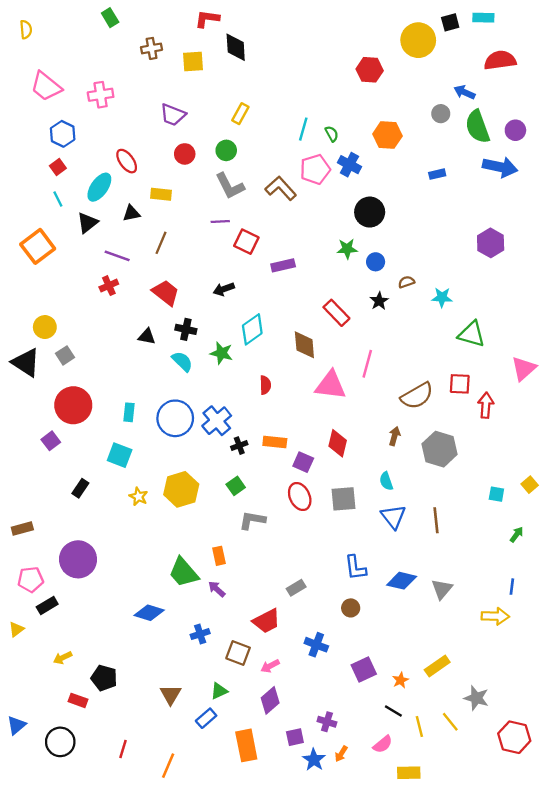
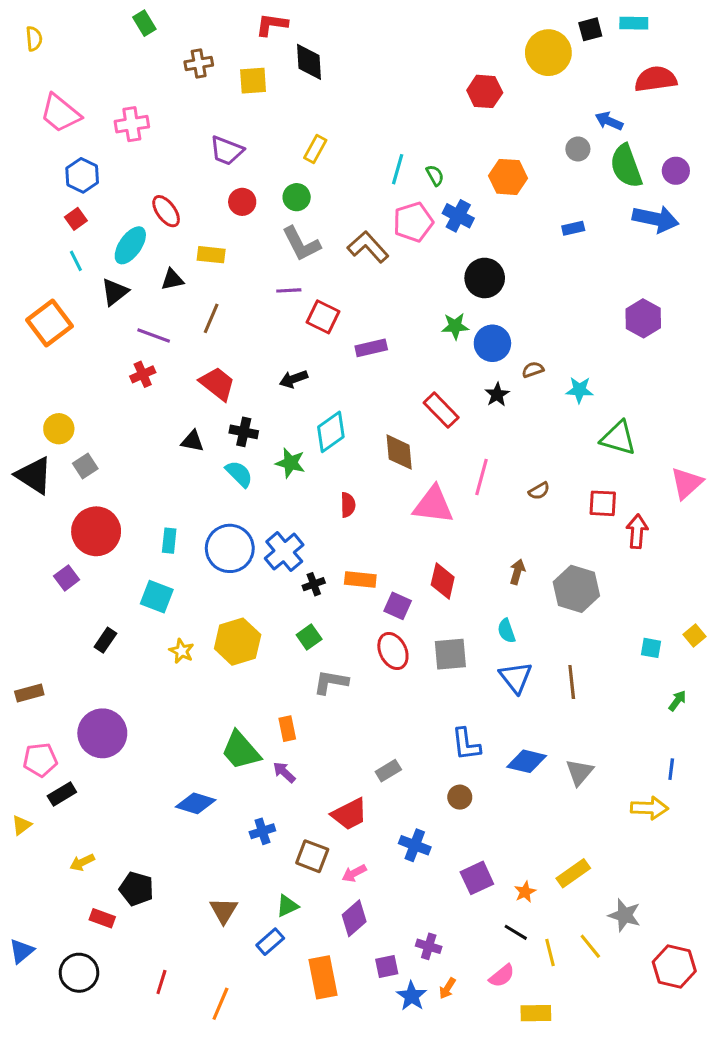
blue circle: (376, 262) -> (492, 343), size x1.5
brown semicircle: (417, 396) -> (539, 491), moved, size x0.5

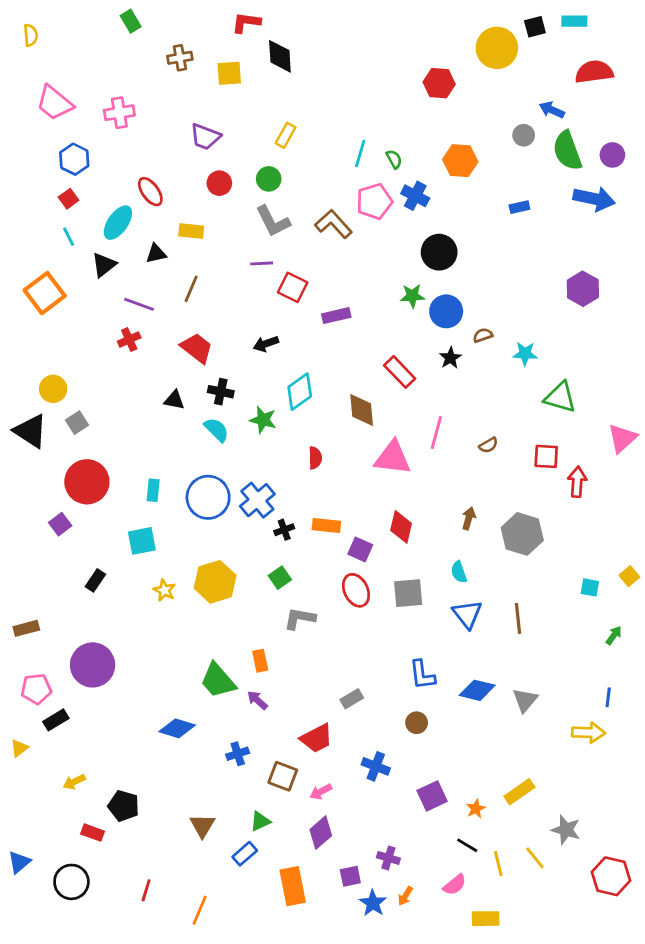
cyan square: (157, 597) -> (142, 541), turned -32

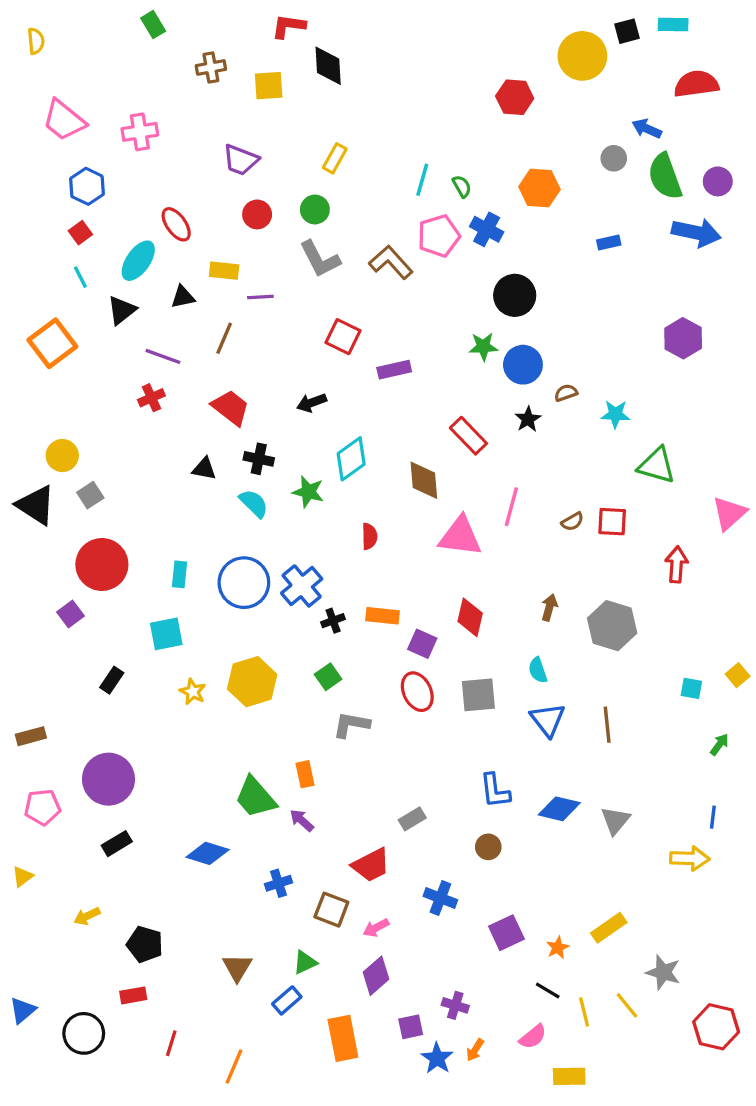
purple line: (262, 263) -> (260, 297), moved
red square: (546, 456) -> (612, 522), moved
black rectangle: (56, 720) -> (117, 844), moved
red rectangle: (93, 833) -> (133, 995), moved, turned -30

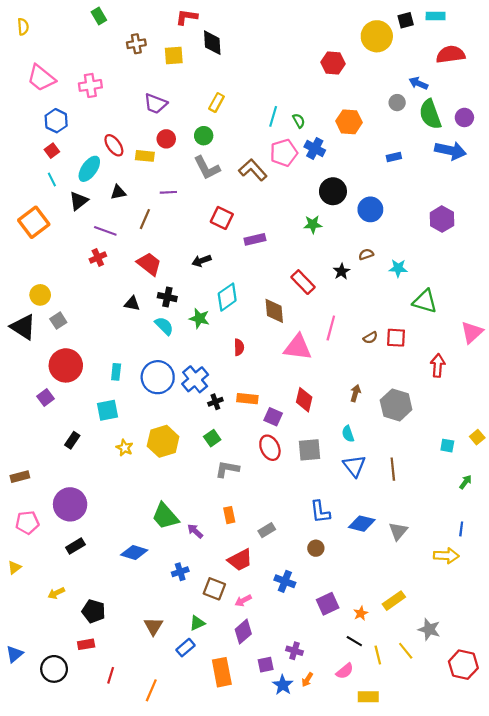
yellow rectangle: (224, 271) -> (145, 156), moved
blue circle: (523, 365) -> (370, 209), moved
orange rectangle: (305, 774) -> (229, 515), moved

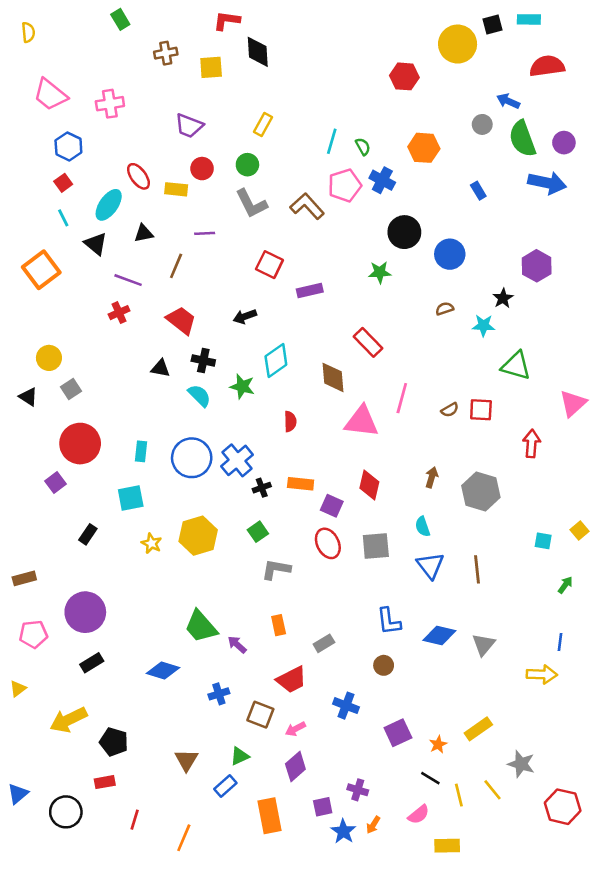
blue rectangle: (394, 157) -> (478, 191), turned 72
black triangle: (79, 201) -> (96, 244), turned -42
black star: (342, 271) -> (503, 298), moved
black triangle: (23, 327) -> (28, 397), size x0.6
yellow arrow: (56, 593) -> (68, 720), size x1.8

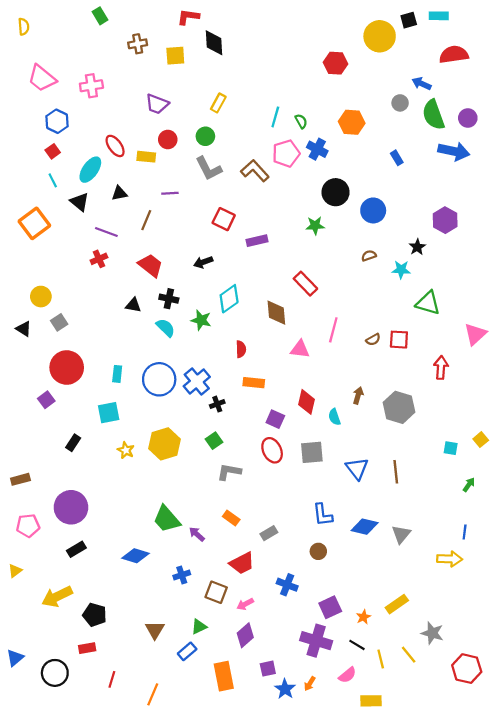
pink triangle: (362, 421) -> (300, 349), size x0.7
orange rectangle: (301, 484) -> (254, 383), moved
cyan semicircle: (423, 527) -> (334, 417), moved
orange rectangle: (279, 625) -> (231, 518), turned -42
purple cross: (358, 790) -> (316, 641), moved, size x1.8

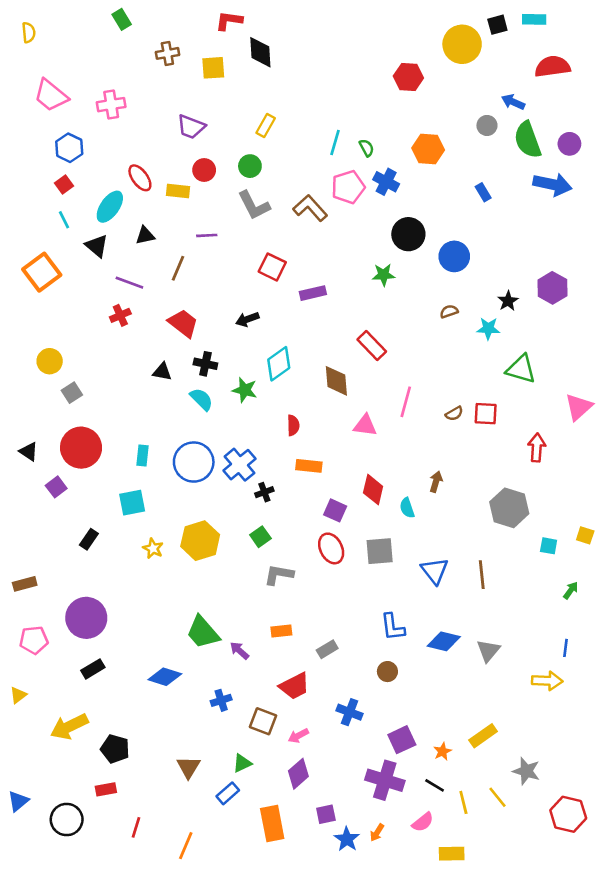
purple hexagon: (445, 220) -> (552, 288), moved
black triangle: (24, 329) -> (29, 452), moved
gray hexagon: (399, 407) -> (509, 508), moved
yellow square: (481, 440) -> (585, 535), turned -32
orange rectangle: (231, 518) -> (281, 631), turned -42

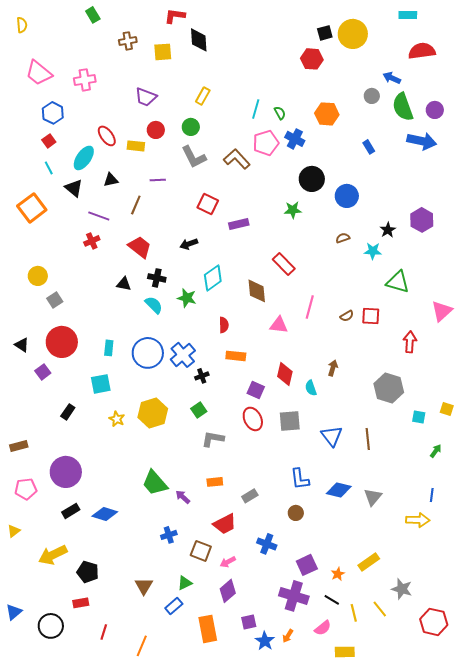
black square: (497, 25) -> (325, 33), moved
blue diamond: (165, 677) -> (105, 514), moved

